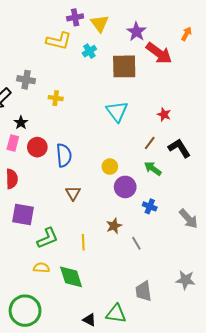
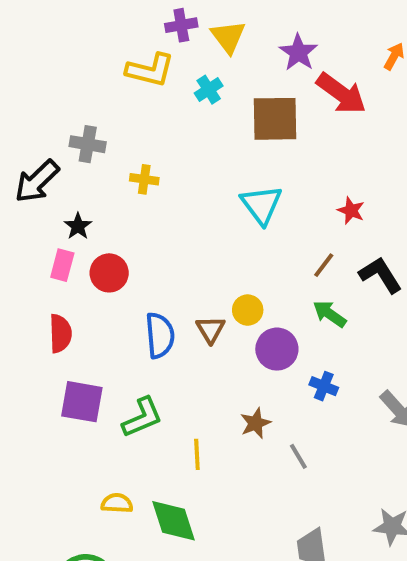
blue semicircle: (64, 155) -> (160, 335), moved
brown triangle: (73, 193) -> (211, 330), moved
green L-shape: (48, 238) -> (142, 417), moved

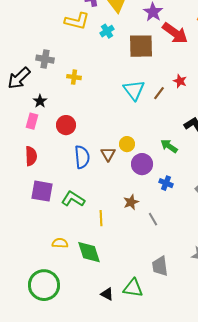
red star: (351, 211) -> (180, 81), moved
brown line: (324, 265) -> (159, 93), moved
red circle: (109, 273) -> (66, 125), moved
green L-shape: (142, 417) -> (73, 199), turned -125

